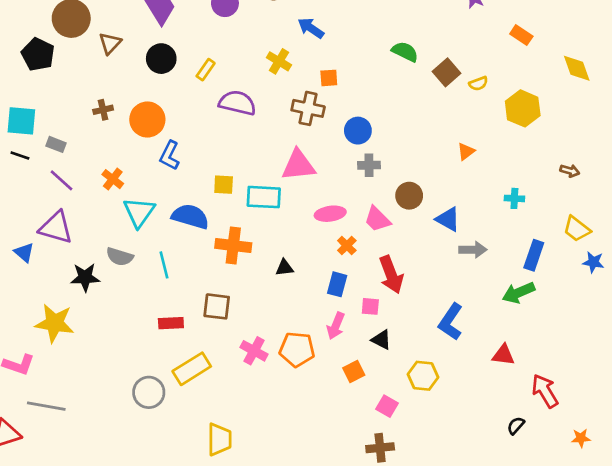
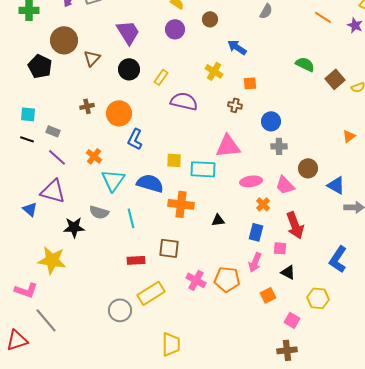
brown cross: (308, 108) -> (235, 105), size x0.6
cyan square: (21, 121) -> (28, 114), size x0.7
gray line: (46, 406) -> (46, 320), turned 40

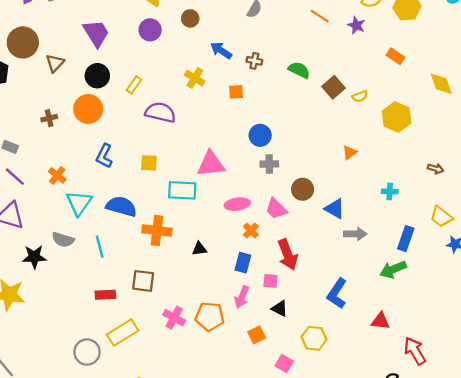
brown cross: (235, 105) -> (254, 61), moved
orange circle: (119, 113) -> (88, 109), moved
yellow square: (174, 160) -> (149, 163), moved

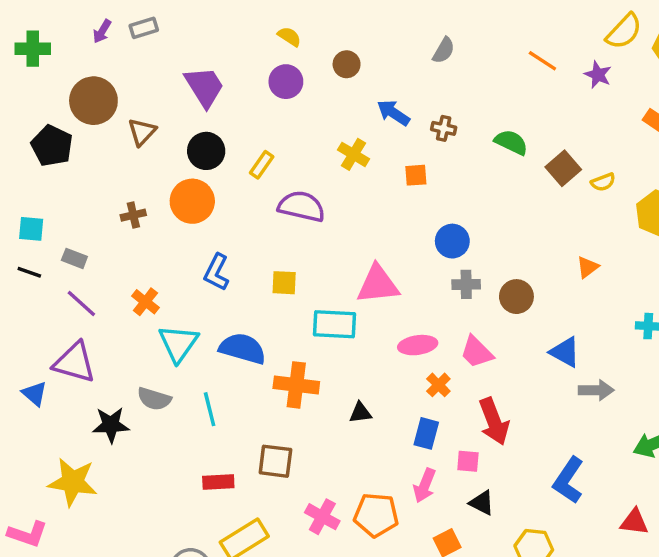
brown circle: (303, 189) -> (516, 297), moved

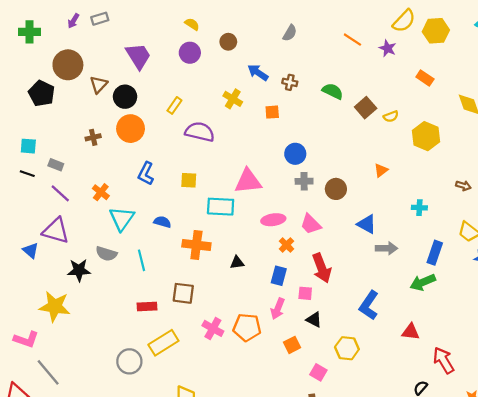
black circle: (206, 151) -> (125, 97), moved
blue semicircle: (243, 349) -> (162, 222), size x0.6

